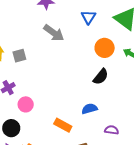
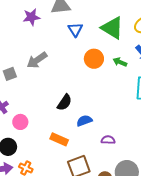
gray arrow: (54, 33) -> (37, 60), moved, turned 115
black semicircle: (101, 77) -> (64, 102), moved

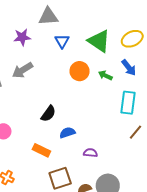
purple star: (31, 17) -> (22, 37), moved

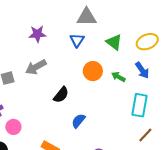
gray triangle: (48, 16) -> (87, 17), moved
green triangle: (99, 41) -> (114, 42), size x0.7
black semicircle: (48, 114) -> (61, 95), moved
blue semicircle: (67, 133) -> (78, 121), moved, turned -35

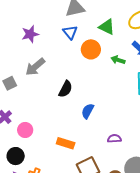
orange circle: (93, 71) -> (91, 49), moved

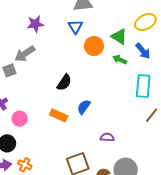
green triangle: (107, 27) -> (119, 37), moved
gray arrow: (35, 67) -> (25, 54), moved
orange rectangle: (66, 143) -> (59, 115), moved

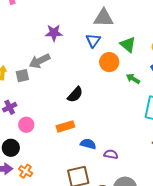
green triangle: (119, 37) -> (128, 45), moved
blue semicircle: (84, 107) -> (88, 144), moved, turned 63
orange rectangle: (59, 115) -> (65, 126), turned -48

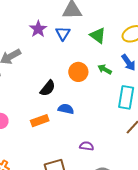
purple star: (54, 33) -> (38, 29), moved, turned -30
orange circle: (109, 62) -> (78, 72), moved
blue semicircle: (88, 144) -> (66, 109), moved

